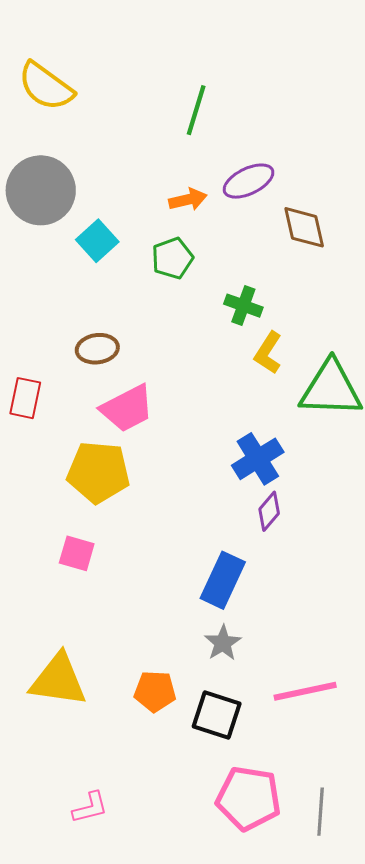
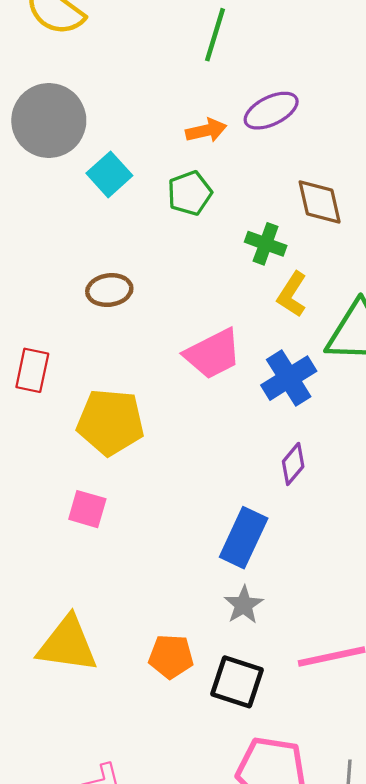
brown diamond: (304, 227) -> (320, 202), moved
red rectangle: (25, 398) -> (32, 370), moved
pink trapezoid: (127, 408) -> (213, 354), moved
blue cross: (258, 459) -> (289, 378), moved

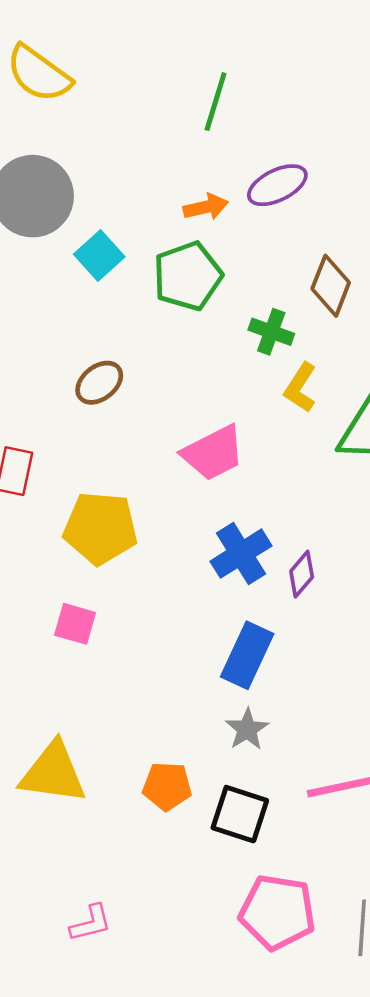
green pentagon: (190, 193) -> (188, 276), size x1.4
brown diamond: (320, 202) -> (331, 286), turned 34
brown ellipse: (109, 290) -> (99, 383), turned -30
blue cross: (289, 378) -> (241, 554), moved

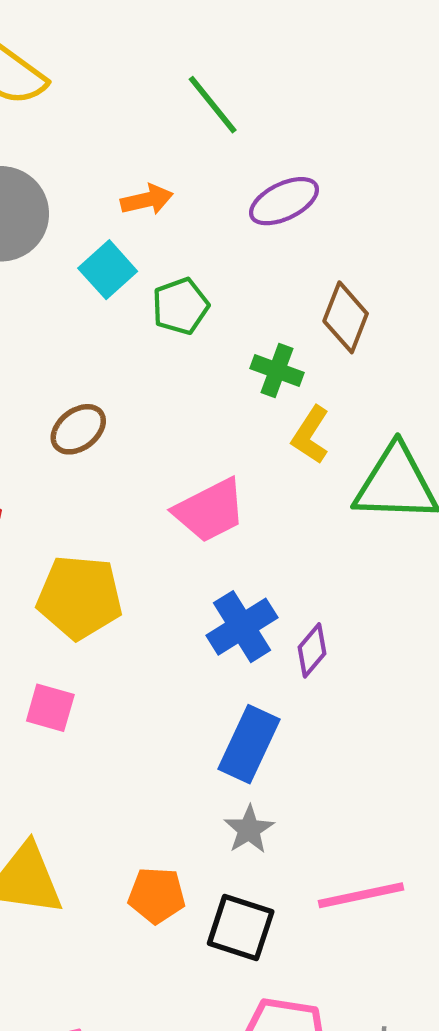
green line: (216, 102) -> (213, 105), turned -56
orange arrow: (206, 207) -> (147, 200), moved
cyan square: (99, 255) -> (108, 270), moved
green pentagon: (188, 276) -> (180, 306), size x0.7

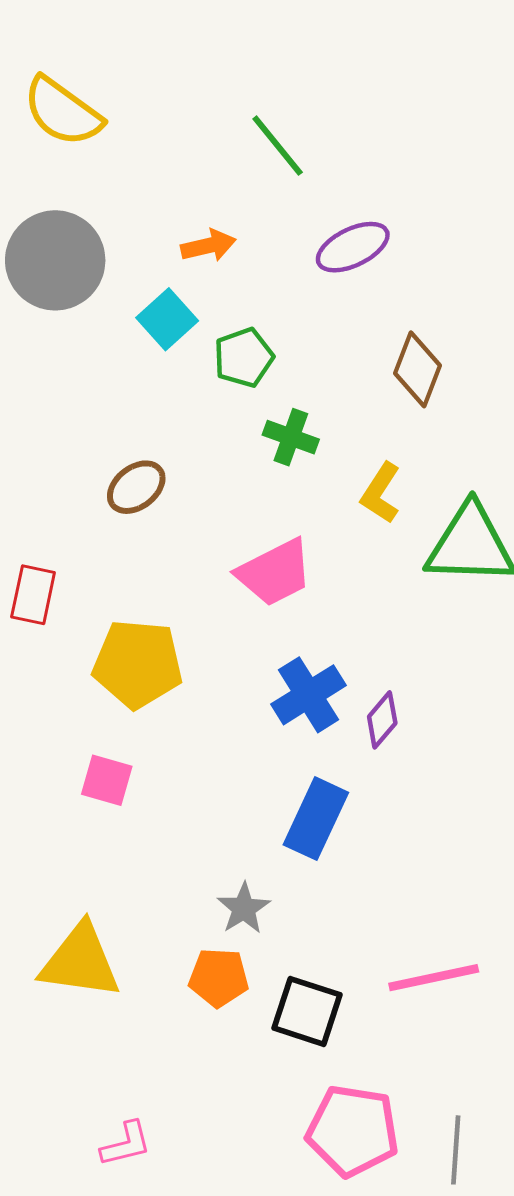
green cross: (277, 370) -> (291, 437), moved
gray star: (249, 829) -> (244, 908), moved

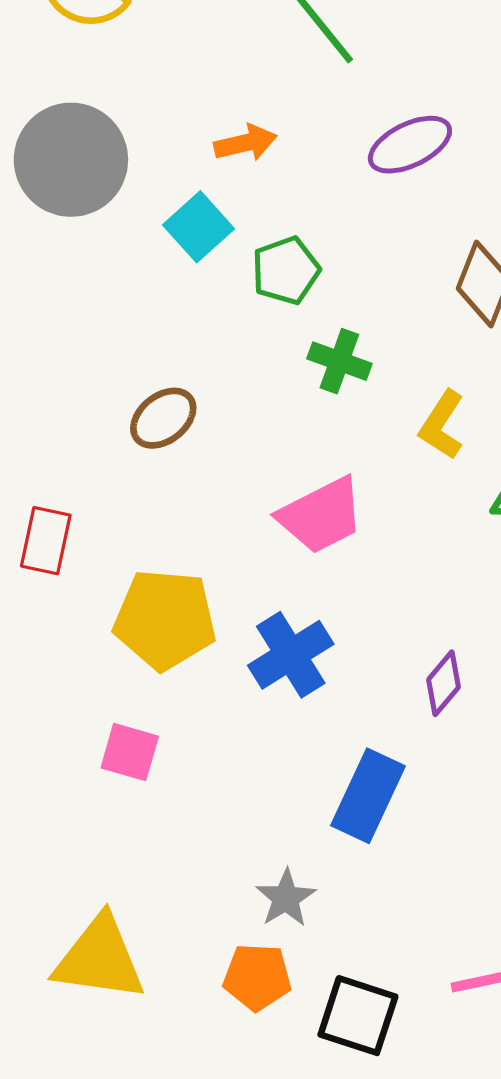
blue cross: (309, 695) -> (291, 655), moved

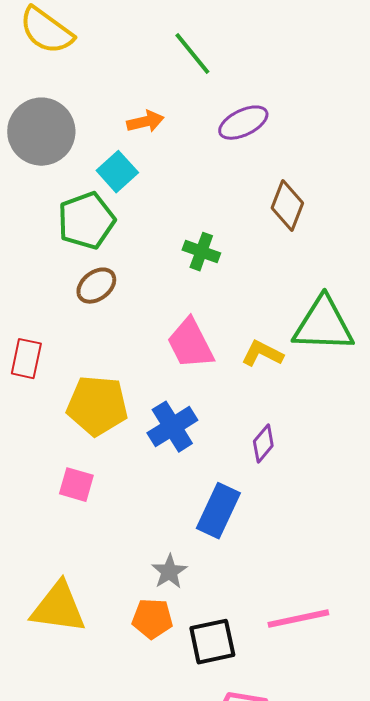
green pentagon: (286, 270) -> (86, 221), moved, size x1.4
yellow L-shape: (442, 425) -> (262, 354), moved, turned 84
pink trapezoid: (321, 515) -> (190, 344), turned 90
black square: (358, 1016) -> (212, 642), turned -30

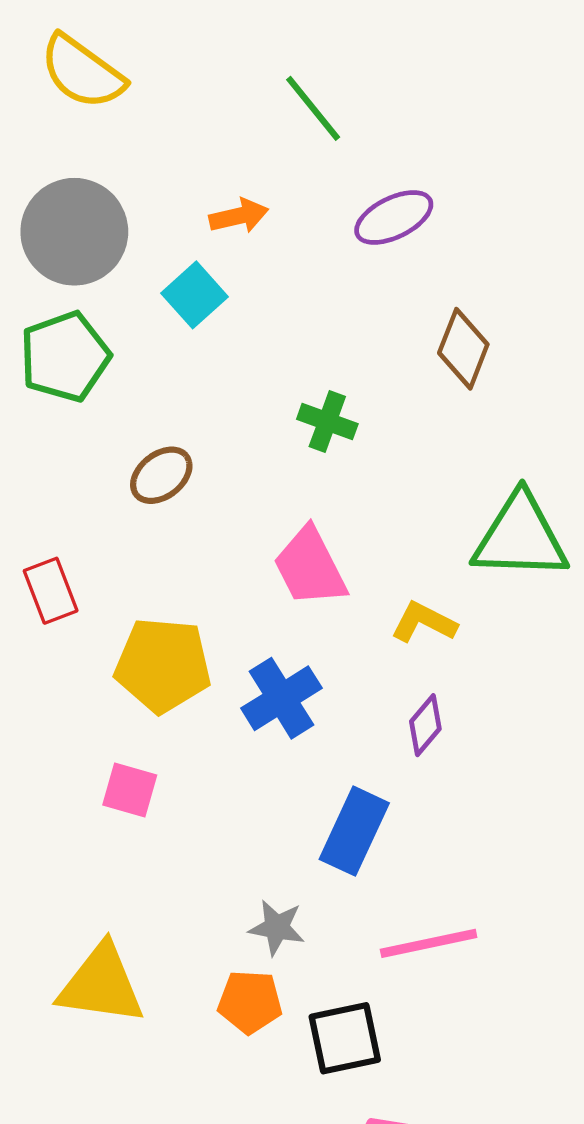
green pentagon: (86, 221) -> (65, 357), moved
yellow L-shape: (262, 354) -> (424, 622), moved
red rectangle: (26, 359) -> (51, 591), turned -33
gray star: (169, 572) -> (277, 928), turned -30
pink line: (298, 619) -> (429, 943), moved

